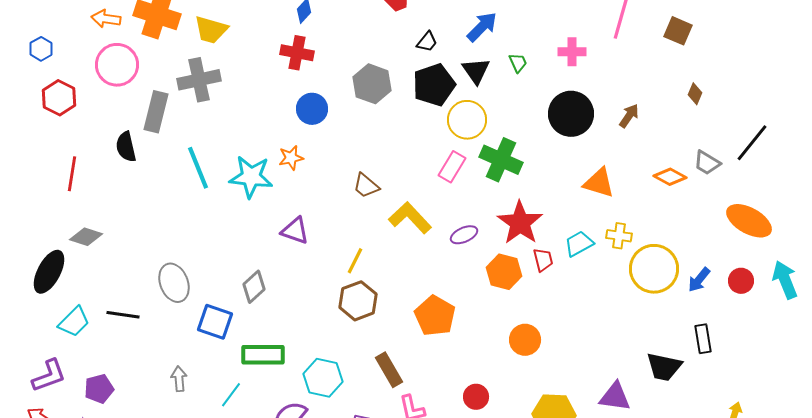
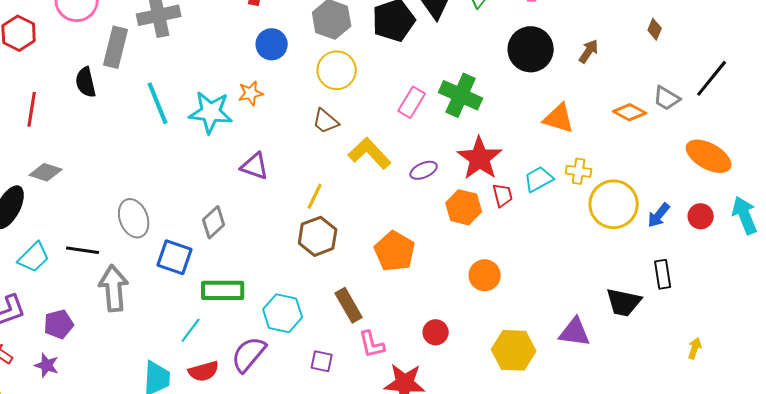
yellow circle: (467, 120) -> (337, 70), moved
gray arrow: (179, 379) -> (114, 288), moved, size x1.8

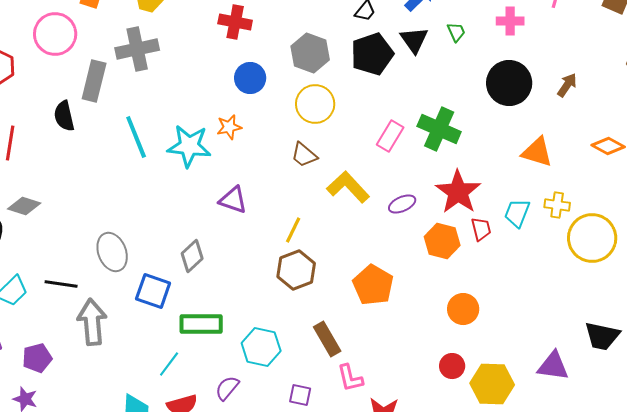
cyan trapezoid: (539, 179) -> (517, 213), turned -40
red circle: (436, 332) -> (452, 366), moved
purple semicircle: (249, 354) -> (227, 388), size x0.7

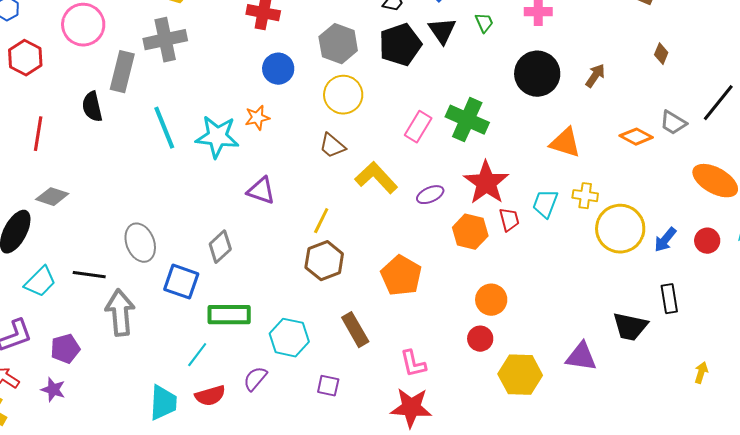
red circle: (452, 366) -> (480, 339), moved
pink L-shape: (350, 378) -> (413, 364), moved

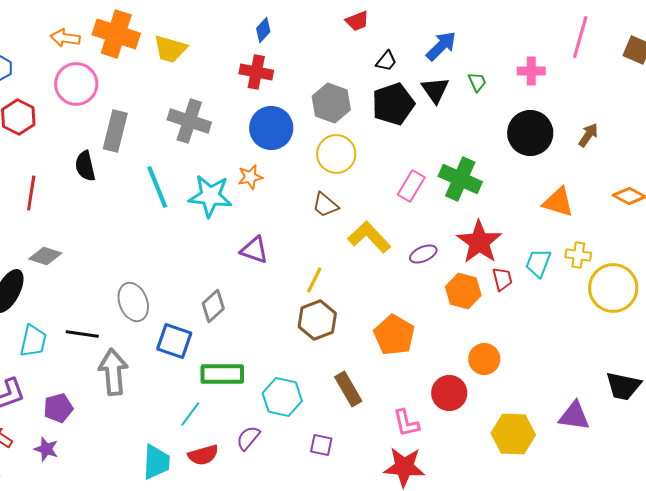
gray cross: (165, 40) -> (189, 121), moved, turned 30
blue circle: (278, 69) -> (271, 128), size x1.4
cyan trapezoid: (40, 282) -> (33, 341), turned -32
red circle: (480, 339) -> (449, 393), moved, size x1.4

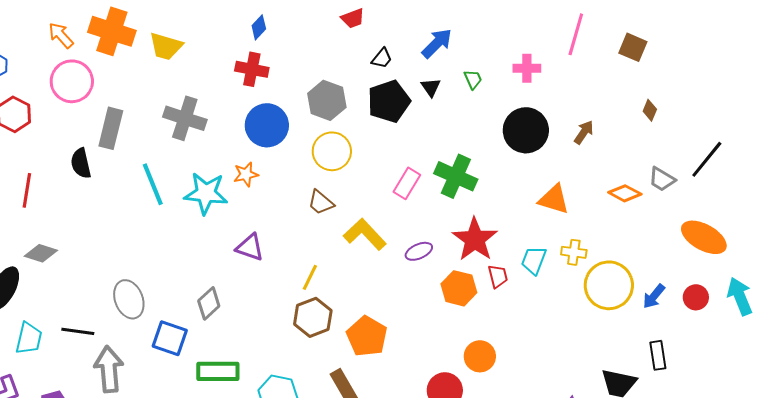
orange arrow: (65, 38) -> (61, 35), turned 40
black triangle: (435, 90) -> (431, 87), size x0.7
orange pentagon: (394, 335) -> (367, 336), moved

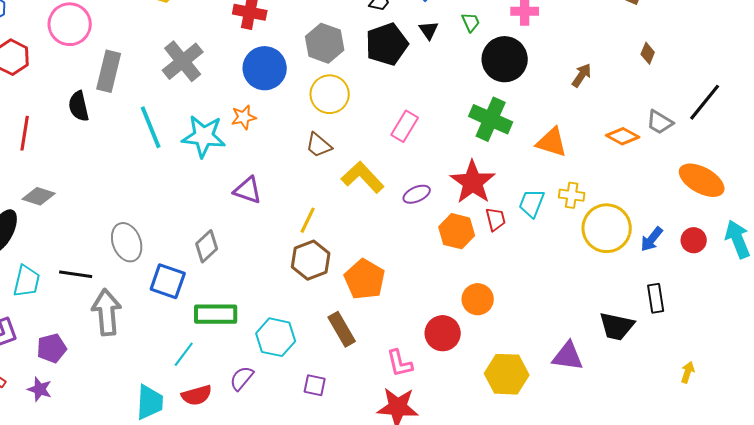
gray cross: (185, 118) -> (183, 61), turned 33
black circle: (526, 130) -> (505, 59), moved
green cross: (456, 176) -> (491, 119), moved

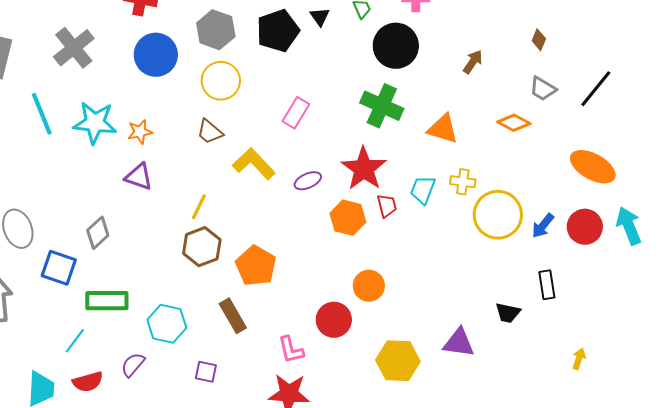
orange star: (244, 117) -> (140, 132), moved
gray trapezoid: (660, 122) -> (543, 89), moved
red circle: (694, 240) -> (585, 227), size x1.4
black trapezoid: (617, 326) -> (508, 313), size x0.7

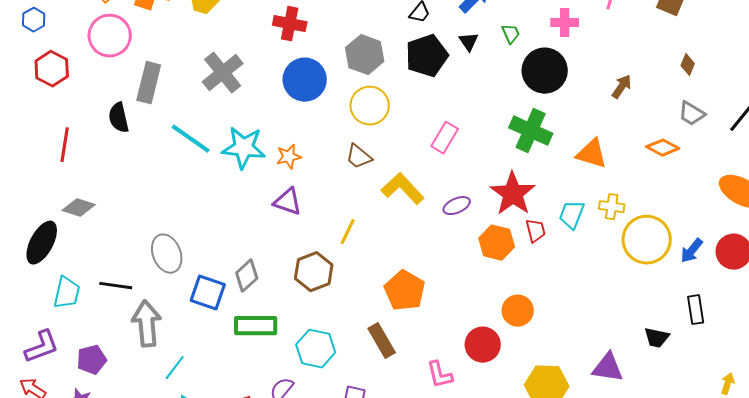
cyan line: (42, 114) -> (191, 139), turned -33
gray diamond: (98, 233) -> (247, 276), moved
brown hexagon: (202, 247) -> (314, 272), moved
cyan line: (75, 341) -> (175, 368), moved

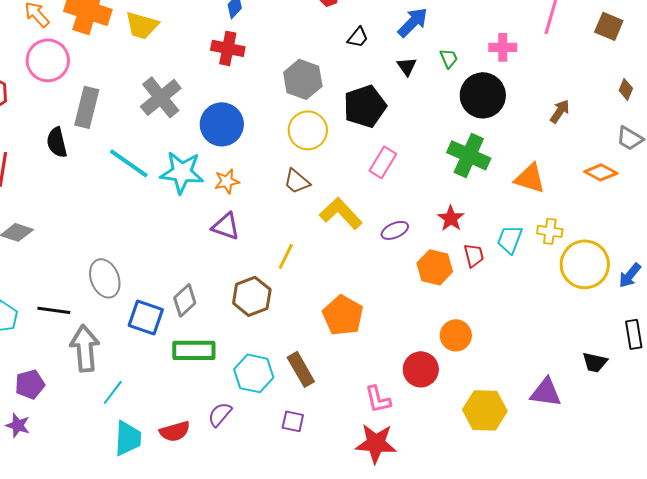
black pentagon: (427, 56) -> (365, 106), moved
blue circle: (305, 80) -> (222, 124), moved
red star: (513, 194) -> (451, 218), size x0.6
brown rectangle: (382, 341) -> (301, 369), moved

